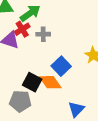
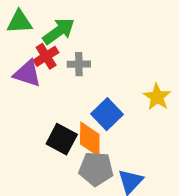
orange diamond: (50, 82) -> (90, 139), turned 35
gray pentagon: (20, 101) -> (96, 169), moved

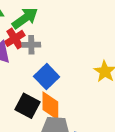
gray cross: (79, 64) -> (31, 45), moved
blue square: (107, 114) -> (47, 77), moved

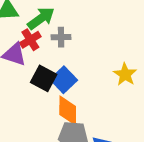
gray cross: (31, 45) -> (61, 37), moved
black square: (27, 106) -> (44, 78), moved

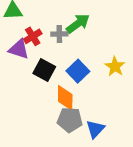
green arrow: (41, 18) -> (78, 24), moved
blue square: (64, 80) -> (78, 71), moved

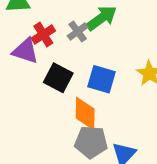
gray cross: (59, 34) -> (78, 32), turned -35
blue square: (78, 71) -> (102, 79), turned -30

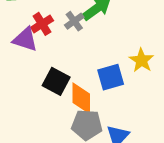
black square: (58, 78) -> (56, 81), moved
blue square: (102, 79) -> (111, 77), moved, turned -32

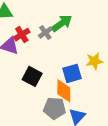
yellow star: (141, 60) -> (94, 61), turned 30
orange diamond: (81, 98) -> (64, 91), moved

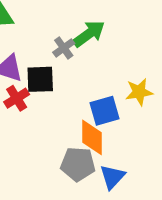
red cross: (22, 35) -> (17, 98), moved
black square: (32, 76) -> (40, 79), moved, turned -30

